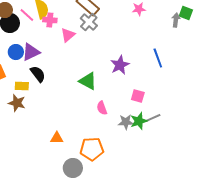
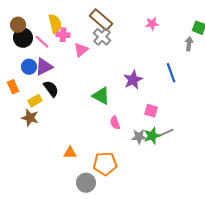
pink line: (27, 15) -> (42, 42), moved
gray arrow: (176, 20) -> (189, 44), moved
yellow rectangle: (22, 86) -> (35, 101), turned -32

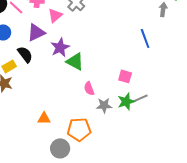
purple triangle: (44, 67) -> (36, 32), moved
purple star: (133, 80) -> (60, 47), moved
gray star: (139, 137) -> (104, 105), moved

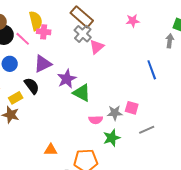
pink triangle: (55, 15) -> (97, 47), moved
pink semicircle: (89, 88) -> (96, 120), turned -72
green star: (126, 101) -> (112, 138), moved
gray star: (104, 105) -> (115, 113), moved

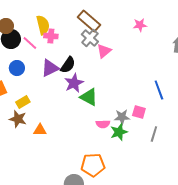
blue line: (152, 70) -> (159, 90), moved
black semicircle: (32, 86) -> (68, 65), moved, turned 72
gray line: (147, 130) -> (154, 134), turned -49
green star: (112, 138) -> (119, 132), moved
orange triangle: (51, 150) -> (40, 130), moved

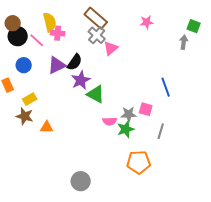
orange pentagon: (93, 165) -> (139, 162), moved

